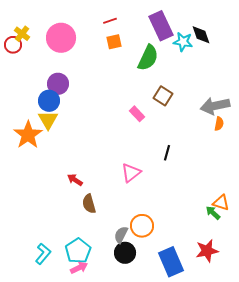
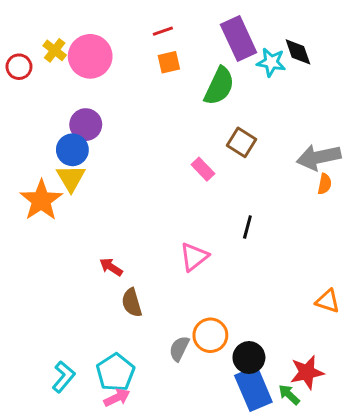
yellow cross: (22, 34) -> (55, 50), moved
green arrow: (213, 213) -> (289, 395), moved
black circle: (125, 253) -> (249, 358), moved

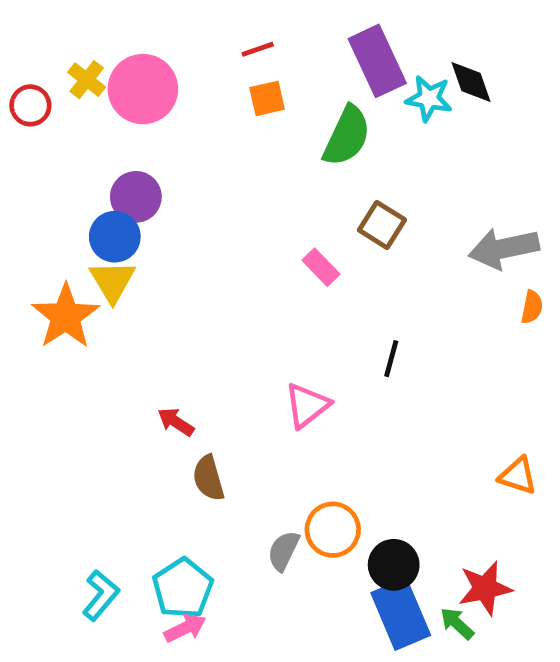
orange semicircle: (325, 184) -> (532, 307), moved

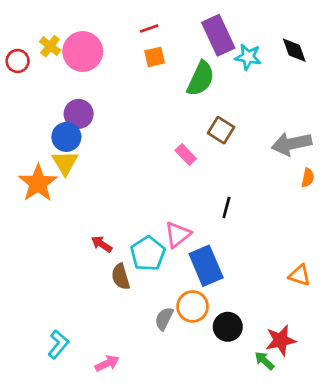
black diamond: (471, 82) -> (294, 50), moved
cyan pentagon: (183, 588) -> (148, 254), moved
blue rectangle: (401, 614) -> (206, 266), moved

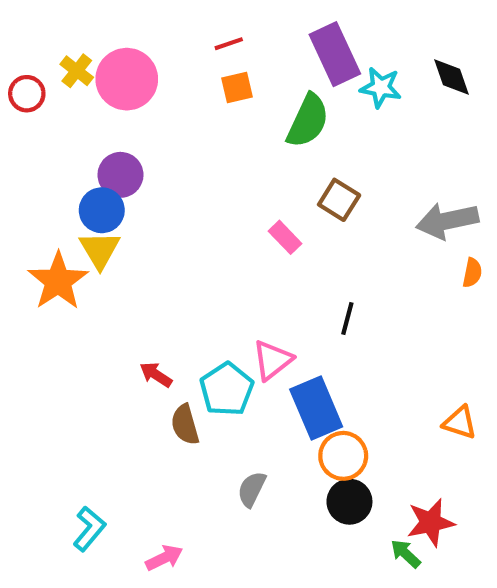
orange circle: (193, 306) -> (343, 456), moved

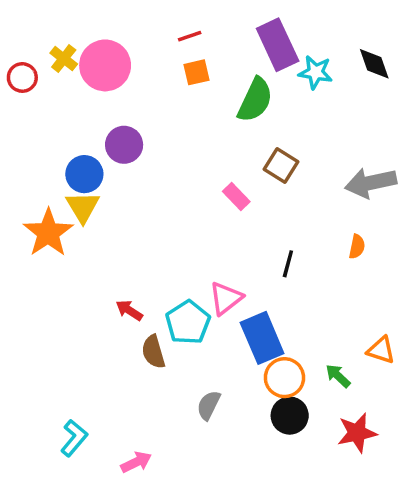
purple circle: (120, 175) -> (124, 145), moved
orange semicircle: (472, 273) -> (357, 247), moved
green arrow: (406, 554) -> (338, 376), moved

